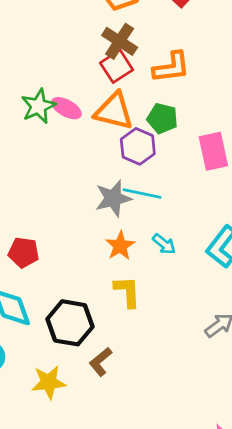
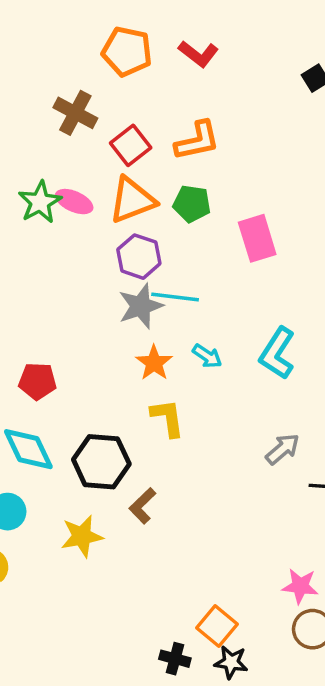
brown cross: (120, 41) -> (75, 113), moved
orange triangle: (114, 111) -> (132, 200), turned -30
purple hexagon: (138, 146) -> (139, 257), moved

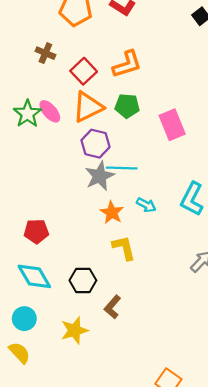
brown cross: (75, 113) -> (45, 53), size x0.7
pink ellipse: (74, 202) -> (50, 111), turned 30
black hexagon: (101, 462) -> (83, 280), size x0.7

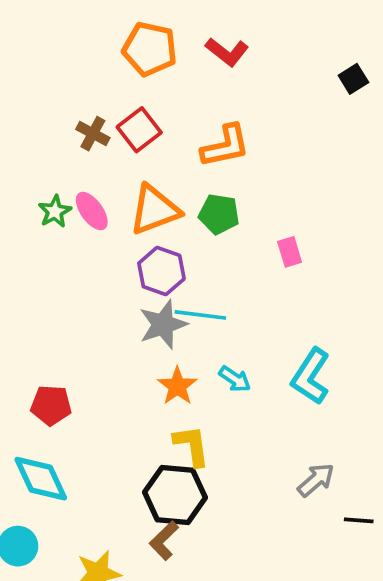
brown cross: (45, 53) -> (93, 134), moved
red square: (84, 71) -> (139, 130), moved
green star: (27, 114) -> (55, 211), size x0.7
pink rectangle: (172, 125) -> (290, 252), size x0.6
black hexagon: (83, 280) -> (175, 495), moved, size x1.4

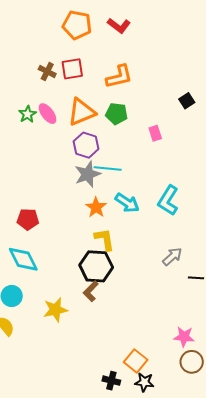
black square: (353, 79) -> (187, 101), moved
red square: (139, 130) -> (72, 69), turned 30
cyan arrow: (235, 379) -> (127, 203), size x1.4

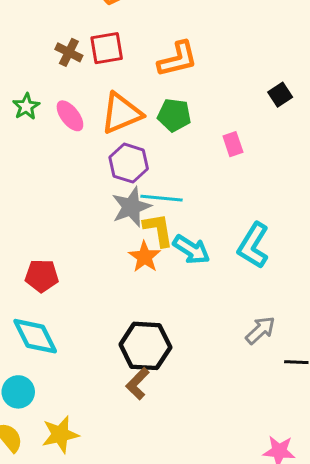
green star: (28, 114) -> (26, 106), moved
yellow L-shape: (105, 239) -> (158, 230), moved
yellow star: (55, 310) -> (60, 434), moved

